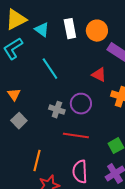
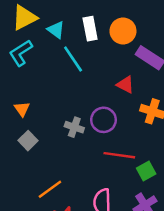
cyan line: (50, 69) -> (73, 59), moved
red line: (76, 136) -> (119, 155), moved
orange line: (37, 161) -> (50, 189), turned 40

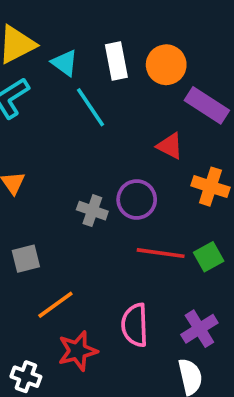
gray square: (28, 141) -> (26, 259), moved, turned 30
green square: (146, 171) -> (209, 257), moved

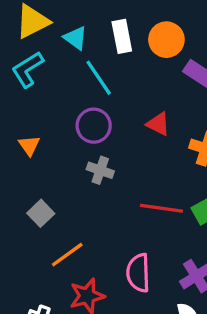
red triangle: (170, 146) -> (158, 124), moved
purple circle: (137, 199) -> (94, 126), moved
gray square: (26, 259) -> (41, 213), turned -30

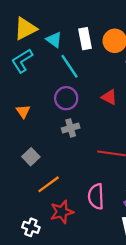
gray cross: (100, 170) -> (71, 128), turned -35

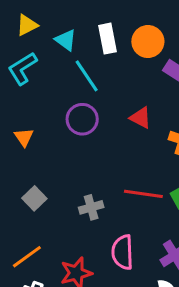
yellow triangle: (25, 29) -> (27, 25), size x0.7
gray cross: (71, 128) -> (91, 207), moved
orange line: (49, 184) -> (27, 257), moved

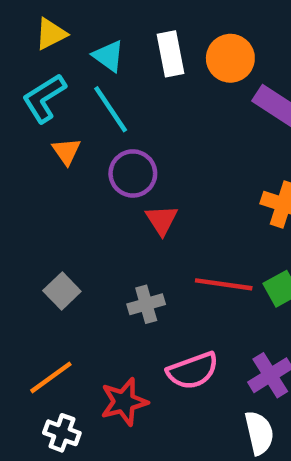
cyan line: (87, 76) -> (111, 109), moved
red triangle: (140, 118) -> (162, 220), moved, turned 30
orange triangle: (24, 137) -> (66, 151), moved
pink semicircle: (123, 252) -> (193, 371), turned -108

